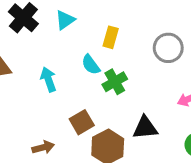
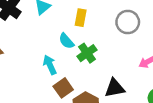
cyan arrow: (48, 79) -> (50, 65), moved

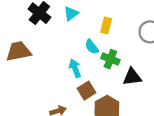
green cross: (87, 53) -> (110, 59), turned -36
black triangle: (115, 88) -> (132, 77), moved

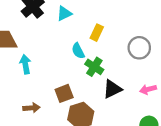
cyan arrow: (75, 68) -> (25, 64), moved
black triangle: (132, 77) -> (112, 89), turned -30

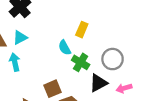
cyan triangle: (64, 14) -> (20, 38), moved
gray circle: (139, 48) -> (113, 59), moved
pink arrow: (148, 89) -> (124, 88), moved

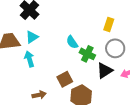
yellow rectangle: (82, 30) -> (109, 24), moved

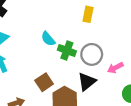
gray circle: (115, 48) -> (92, 54), moved
black triangle: (105, 71) -> (87, 82), moved

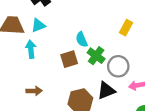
brown square: (44, 82) -> (69, 59), moved

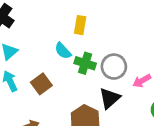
yellow rectangle: (126, 28) -> (80, 25), moved
brown square: (69, 59) -> (41, 84), moved

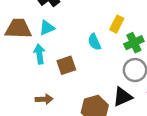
green cross: (85, 63) -> (134, 43), moved, turned 30

